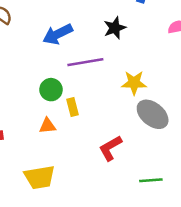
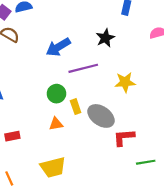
gray ellipse: (153, 114) -> (101, 116), moved
red L-shape: (110, 148) -> (124, 137), moved, turned 30

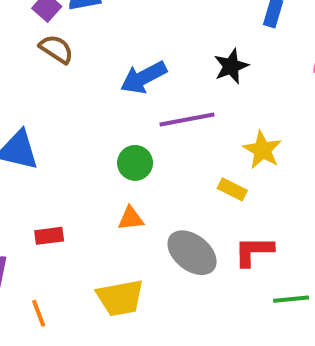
yellow star: (125, 82) -> (262, 150), turned 30
yellow rectangle: (76, 107) -> (232, 189), moved, turned -48
gray ellipse: (101, 116) -> (192, 253), moved

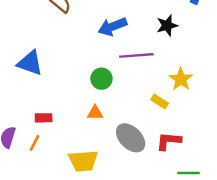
orange line: (39, 313) -> (34, 143), moved, turned 42

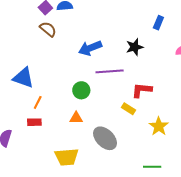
yellow star: (181, 79) -> (159, 126), moved
red L-shape: (169, 141) -> (142, 90), moved
orange line: (34, 143) -> (38, 102), moved

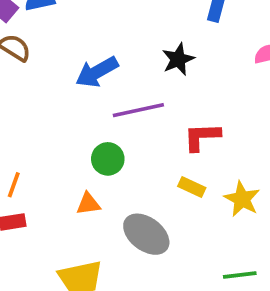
green circle: (81, 90) -> (108, 159), moved
yellow rectangle: (129, 109) -> (192, 187), moved

